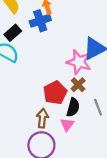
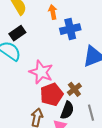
blue cross: (40, 21) -> (70, 29), moved
pink star: (79, 62) -> (41, 72), moved

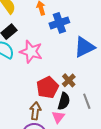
pink star: (41, 72) -> (31, 52), moved

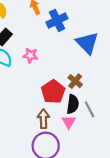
blue triangle: (84, 47) -> (87, 43), turned -40
pink star: (31, 52) -> (30, 55), size x0.6
gray line: (87, 101) -> (90, 109), moved

